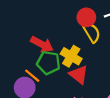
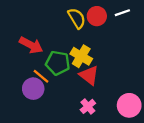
yellow semicircle: (92, 32) -> (77, 18), moved
red arrow: (42, 44) -> (31, 45), moved

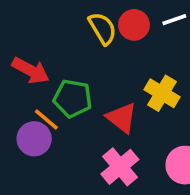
yellow cross: (81, 56) -> (162, 93), moved
pink cross: (88, 106) -> (120, 167), size x1.5

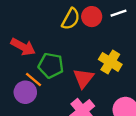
yellow semicircle: (102, 28) -> (71, 19), turned 60
red triangle: (122, 118) -> (84, 78), turned 30

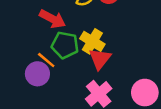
red arrow: (23, 47) -> (52, 19), moved
yellow cross: (110, 62) -> (92, 41), moved

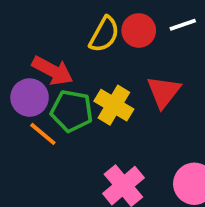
red triangle: (100, 59) -> (164, 92), moved
purple circle: (37, 74) -> (30, 98), moved

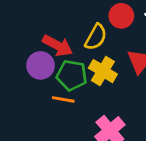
yellow semicircle: (104, 34) -> (96, 37), moved
orange line: (43, 134) -> (63, 99), moved, turned -30

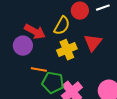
yellow cross: (103, 71) -> (67, 50), turned 36
green pentagon: (72, 75) -> (53, 83), moved

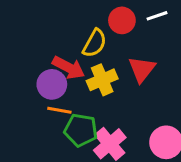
red arrow: (35, 32) -> (69, 68), moved
purple circle: (23, 46) -> (52, 84), moved

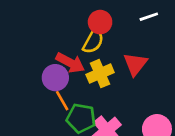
red circle: (122, 20) -> (100, 22), moved
orange line: (59, 110) -> (62, 101), turned 50

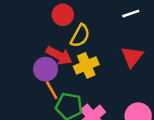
red circle: (100, 22) -> (63, 15), moved
red triangle: (135, 64) -> (132, 57), moved

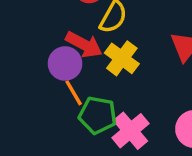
yellow cross: (86, 65) -> (122, 58), turned -30

